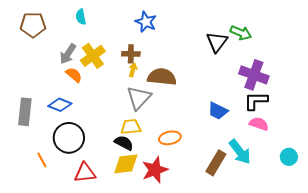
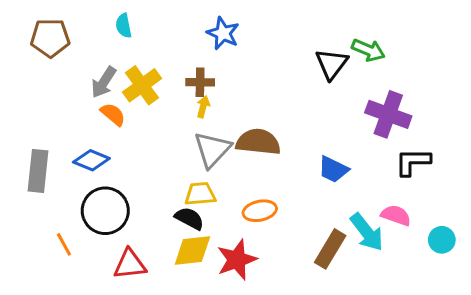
brown semicircle: (162, 77) -> (258, 142), moved
black L-shape: (256, 101) -> (413, 162), moved
pink semicircle: (259, 124) -> (396, 215), moved

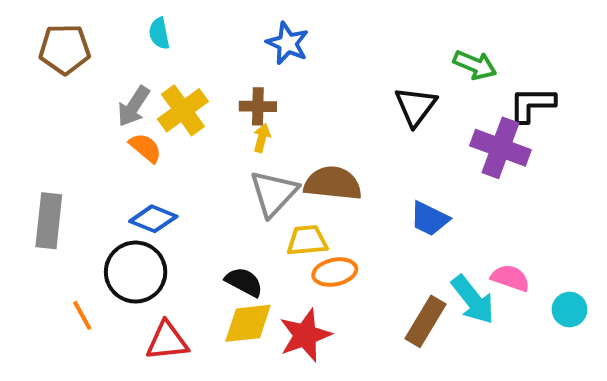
black triangle: (332, 64) -> (416, 106), moved
blue diamond: (91, 160) -> (153, 219), moved
black L-shape: (413, 162) -> (532, 104), moved
yellow trapezoid: (200, 194) -> (307, 240), moved

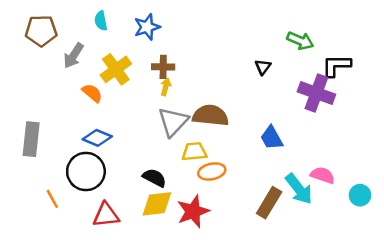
blue star: (287, 43) -> (147, 27), moved, turned 30
gray arrow: (134, 106) -> (73, 56), moved
black triangle: (416, 106) -> (263, 67), size x0.6
blue trapezoid: (429, 219) -> (272, 138), turned 35

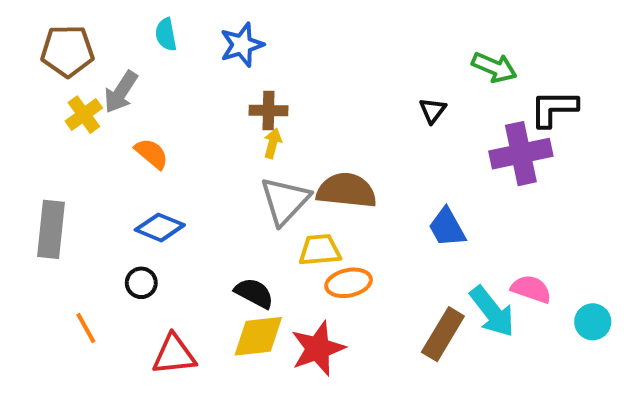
yellow cross: (116, 69) -> (84, 115), moved, size x0.7
purple cross: (316, 93) -> (521, 154), turned -32
black circle: (86, 171) -> (141, 283), size x0.5

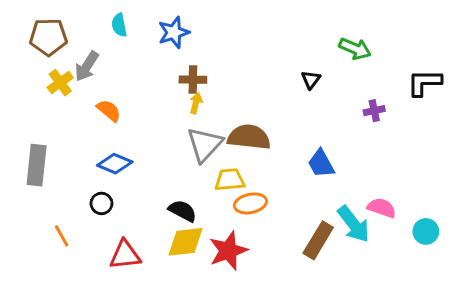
black L-shape: (554, 108) -> (424, 83), moved
purple cross: (521, 154) -> (374, 111), size x0.5

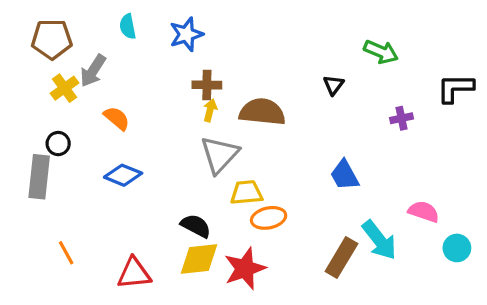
brown semicircle: (249, 137) -> (262, 112), moved
black circle: (101, 203) -> (58, 144), moved
pink semicircle: (382, 208) -> (424, 212), moved

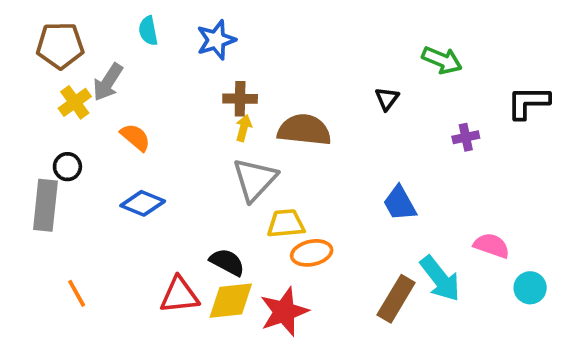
red triangle: (134, 273) -> (179, 295), moved

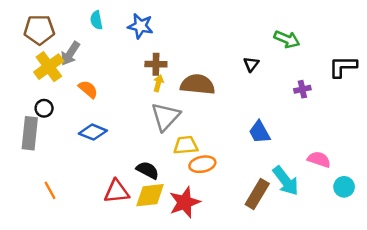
blue star: (216, 40) -> (140, 26), turned 30
yellow cross: (75, 102) -> (49, 67), size x1.4

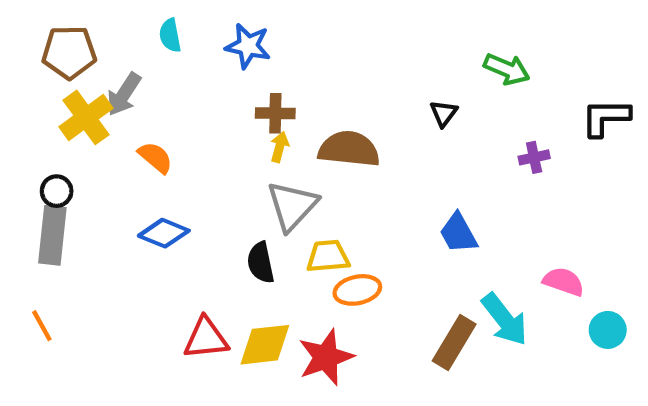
black circle: (44, 108) -> (57, 191), moved
black semicircle: (148, 170) -> (261, 263), moved, turned -130
orange line: (50, 190) -> (42, 326), moved

